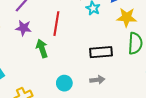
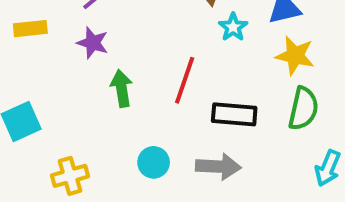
red line: (56, 24) -> (185, 80), moved
gray arrow: (97, 80) -> (218, 167), size x1.5

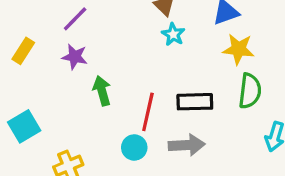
cyan star: (233, 27) -> (173, 34), moved
yellow rectangle: (30, 29) -> (23, 51), turned -45
red line: (185, 80) -> (148, 112), moved

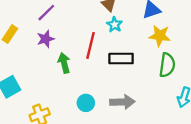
purple star: (75, 57) -> (46, 39), turned -30
black rectangle: (195, 102) -> (121, 59), moved
red line: (148, 112) -> (91, 45), moved

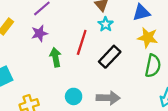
black rectangle: (121, 59) -> (110, 57), turned -50

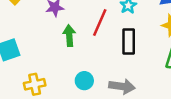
black rectangle: (110, 57) -> (129, 42), turned -50

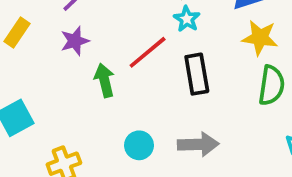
red line: (100, 22) -> (148, 52), turned 36

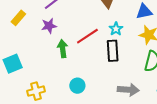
cyan star: (187, 19) -> (116, 29), moved
gray arrow: (198, 144) -> (128, 90), moved

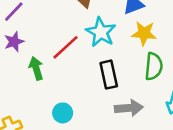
cyan star: (116, 29) -> (101, 32), size x1.6
black rectangle: (113, 51) -> (109, 75), moved

